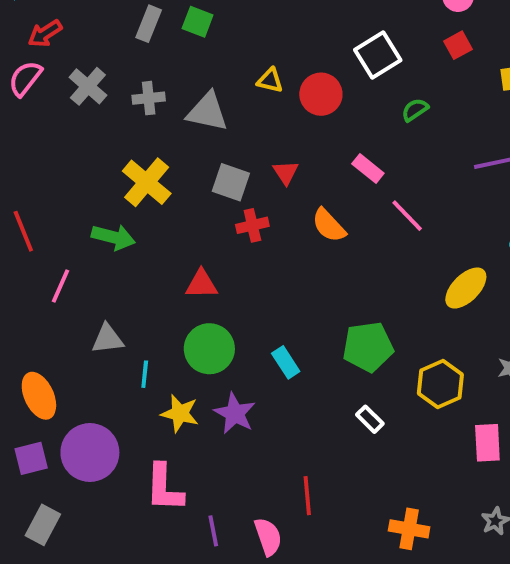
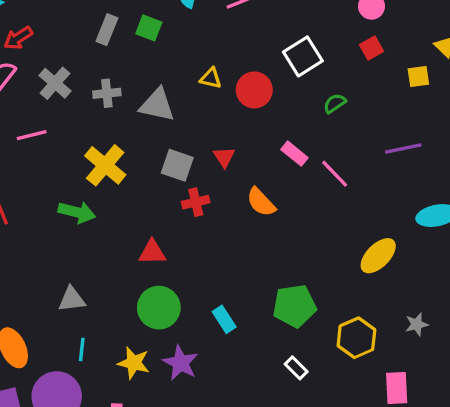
pink line: (407, 216) -> (335, 174), moved
pink line: (61, 286) -> (32, 135), moved, turned 52
cyan line: (145, 374) -> (82, 349), moved

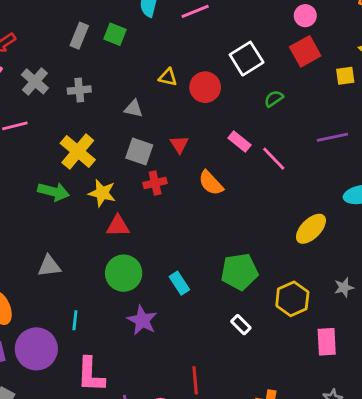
red square: (371, 48) -> (305, 51), size x1.5
gray triangle: (157, 105) -> (134, 109), moved, size x0.6
cyan line: (82, 349) -> (75, 320), moved
yellow star: (134, 363) -> (102, 193), moved

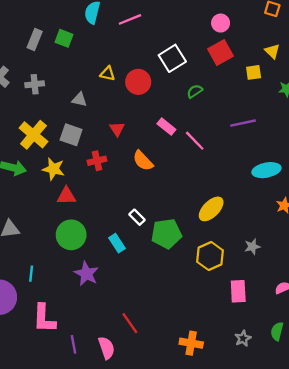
gray square: (139, 152) -> (71, 135), moved
yellow ellipse: (311, 229) -> (211, 209), moved
white rectangle: (241, 325) -> (137, 217), moved
red line: (195, 380) -> (130, 323), turned -30

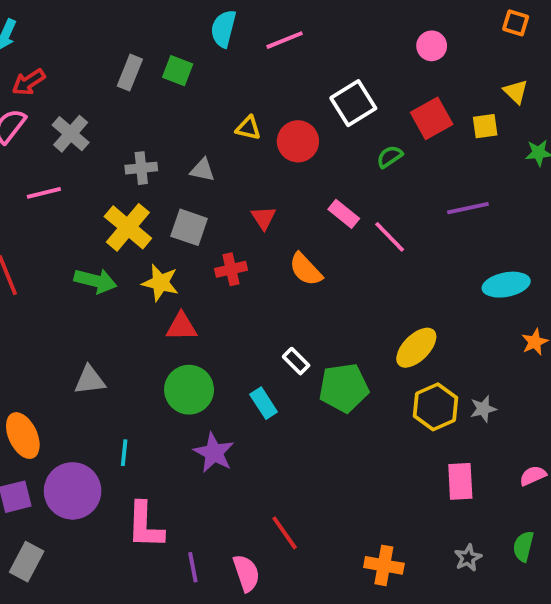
red square: (221, 52) -> (432, 118), moved
gray cross: (35, 84) -> (141, 168), moved
yellow hexagon: (210, 256) -> (435, 407), moved

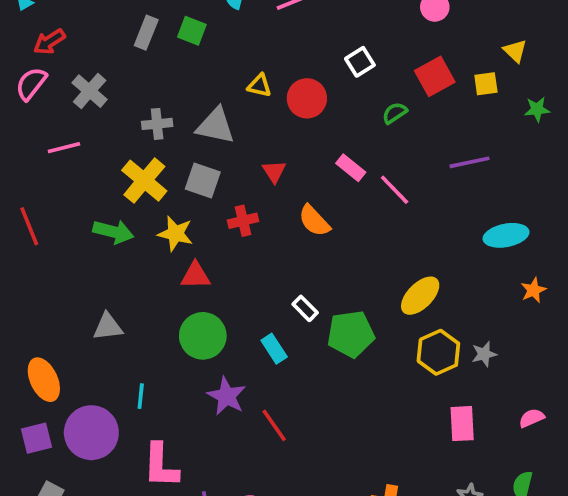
white square: (353, 103) -> (360, 62), size x0.7
gray triangle: (202, 170) -> (216, 126), size x1.6
red line: (285, 533) -> (274, 425), moved

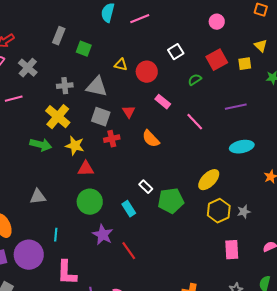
green square: (192, 31) -> (84, 49), moved
pink rectangle: (351, 168) -> (163, 102), moved
gray square: (203, 181) -> (101, 117), moved
cyan ellipse: (506, 235) -> (242, 147), moved

